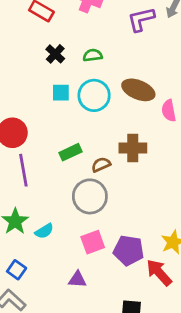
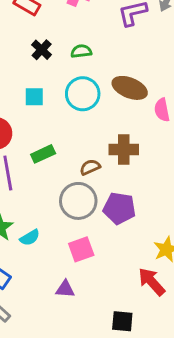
cyan square: (61, 93) -> (34, 97), moved
green rectangle: (71, 152) -> (43, 154), moved
purple pentagon: (129, 250) -> (119, 208), moved

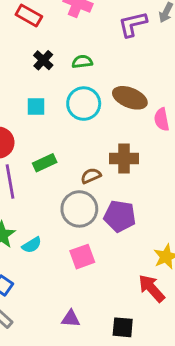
purple triangle: (65, 289) -> (71, 319), moved

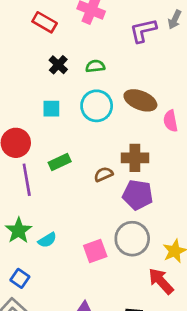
gray circle: (79, 209) -> (132, 239), moved
purple pentagon: (120, 216) -> (138, 195), moved

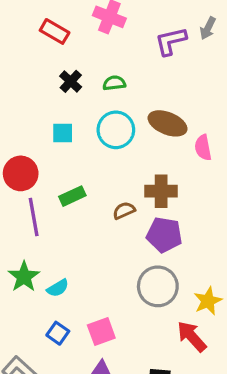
pink square: (95, 251) -> (101, 332), moved
blue square: (20, 278) -> (58, 333), moved

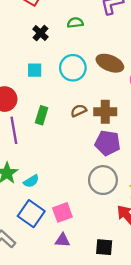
green semicircle: (114, 83) -> (75, 23), moved
green rectangle: (72, 196) -> (42, 115), turned -48
brown semicircle: (124, 211) -> (79, 111), moved
blue square: (58, 333) -> (31, 214), size x1.6

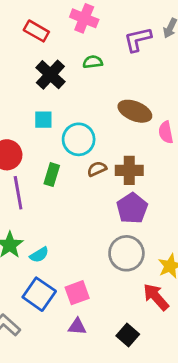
black cross: (40, 33) -> (50, 75), size x1.5
cyan circle: (73, 68) -> (79, 139), moved
purple pentagon: (108, 143) -> (132, 208), turned 30
black square: (104, 247) -> (128, 335), turned 36

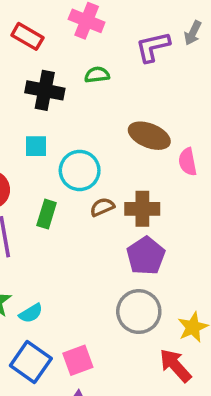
black cross: (50, 75) -> (45, 90), turned -32

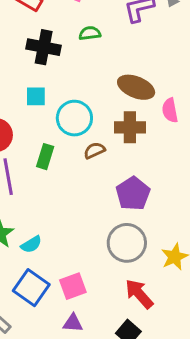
brown cross: (142, 209) -> (130, 127), moved
red arrow: (175, 365) -> (139, 294), moved

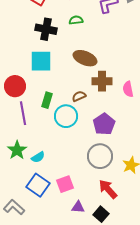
brown ellipse: (136, 87) -> (85, 58), moved
cyan square: (36, 96) -> (41, 61), size x1.6
pink semicircle: (170, 110) -> (128, 89), moved
cyan circle: (74, 118) -> (66, 116), moved
purple triangle: (73, 323) -> (78, 207), moved

